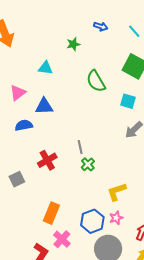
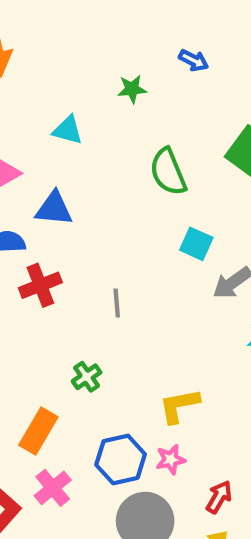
cyan square: (128, 101) -> (196, 244), moved
red cross: (47, 160) -> (40, 285), moved
green cross: (88, 164) -> (87, 377), moved

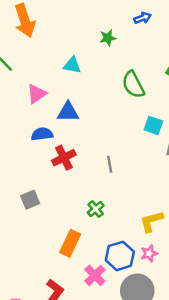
blue arrow: (194, 60) -> (143, 18), turned -42
pink cross: (53, 488) -> (95, 275), moved

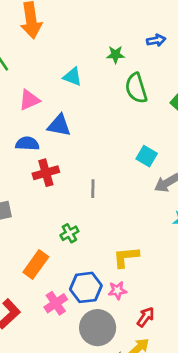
green semicircle: (133, 85) -> (136, 88), moved

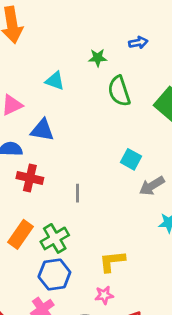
red cross: (46, 173) -> (30, 178), turned 30
green cross: (69, 233) -> (55, 238), size x1.5
orange rectangle: (36, 264) -> (20, 234), moved
blue hexagon: (86, 287) -> (54, 274), moved

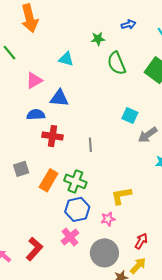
green cross: (55, 238) -> (75, 181), turned -35
pink star: (104, 295) -> (108, 219), moved

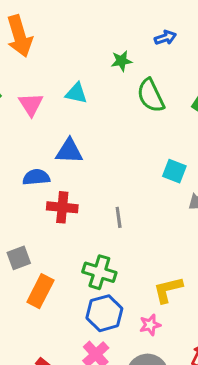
pink triangle: (34, 80) -> (31, 104), moved, turned -30
orange rectangle: (49, 180) -> (40, 291), moved

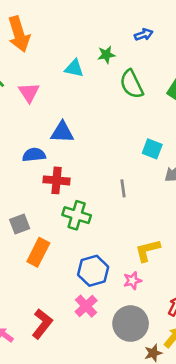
cyan triangle: (76, 93) -> (74, 68), moved
gray line: (119, 217) -> (123, 188), moved
green cross: (99, 272) -> (77, 215), moved

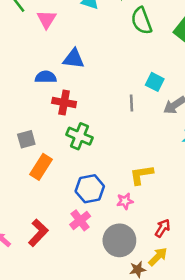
gray line: (123, 188) -> (131, 103), moved

